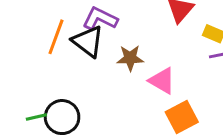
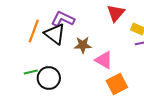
green line: (36, 117) -> (31, 72), moved
black circle: (62, 117) -> (49, 78), moved

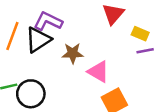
black triangle: (55, 34) -> (38, 40), turned 50

